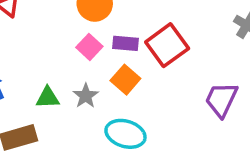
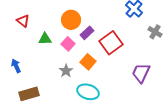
purple rectangle: (125, 43) -> (87, 33), moved, turned -48
green triangle: (48, 98) -> (45, 39), moved

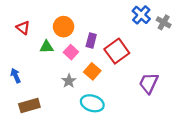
orange circle: (71, 20) -> (64, 27), moved
gray cross: (155, 32) -> (164, 22), moved
purple rectangle: (87, 33) -> (91, 40), turned -32

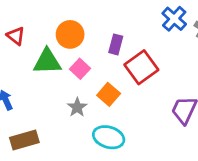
purple rectangle: (91, 40) -> (116, 44), moved
green triangle: (46, 47) -> (47, 62), size x1.5

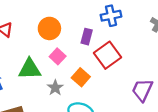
blue cross: (174, 19) -> (111, 16), moved, turned 36
green triangle: (47, 62) -> (30, 69), moved

